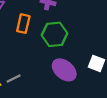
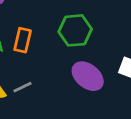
orange rectangle: (23, 24) -> (23, 40), moved

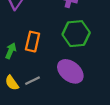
purple ellipse: (88, 76) -> (70, 71), moved

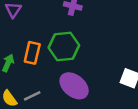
green hexagon: (76, 34) -> (64, 47), moved

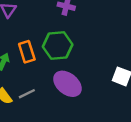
orange rectangle: (32, 53) -> (27, 52), turned -30

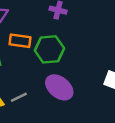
orange rectangle: (27, 52) -> (20, 41), moved, turned -65

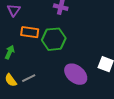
purple ellipse: (59, 87) -> (76, 74), moved

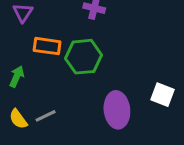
purple ellipse: (76, 74) -> (117, 110), turned 45

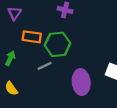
gray line: (46, 116) -> (45, 66), moved

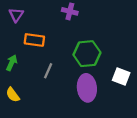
green hexagon: (58, 44) -> (87, 54), moved
gray line: (45, 66) -> (48, 71), turned -40

